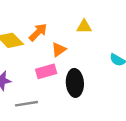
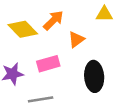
pink rectangle: (46, 71) -> (48, 64), moved

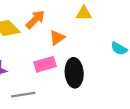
pink rectangle: (48, 64) -> (45, 64), moved

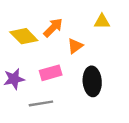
pink rectangle: (45, 64) -> (51, 73), moved

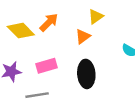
yellow triangle: (102, 22) -> (96, 17), turned -35
orange triangle: (75, 46) -> (83, 36), moved

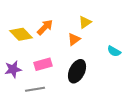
black ellipse: (86, 74) -> (77, 71), turned 30

